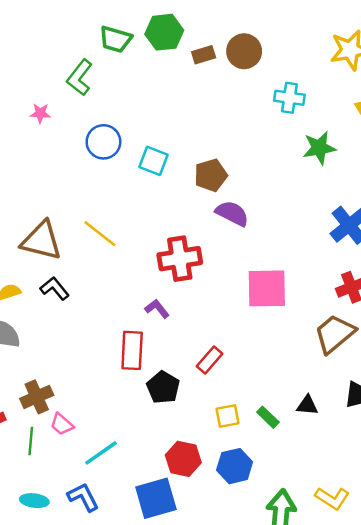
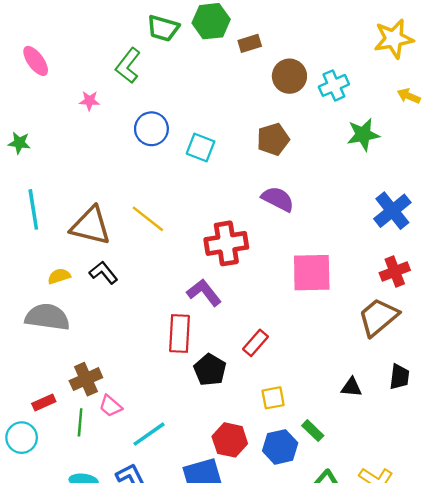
brown circle: (244, 51) -> (289, 76), moved
cyan cross: (289, 98) -> (334, 85), turned -32
brown pentagon: (211, 175) -> (273, 139), moved
purple L-shape: (157, 309) -> (204, 293), size x1.4
green rectangle: (268, 417) -> (313, 431), moved

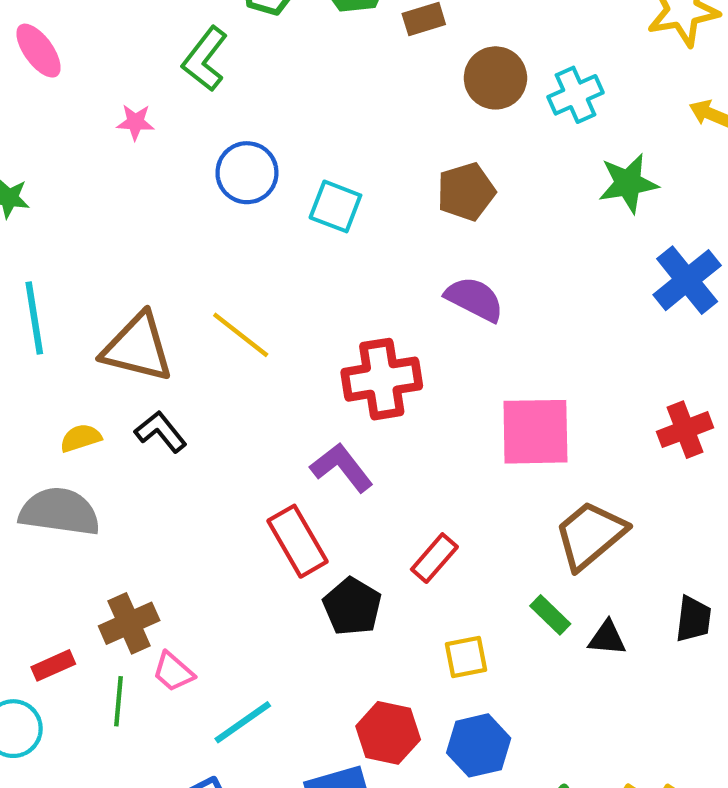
blue cross: (392, 211) -> (687, 280), moved
brown trapezoid: (378, 317) -> (590, 535), moved
red rectangle: (180, 333) -> (298, 541), turned -33
green rectangle: (313, 431) -> (550, 615), moved

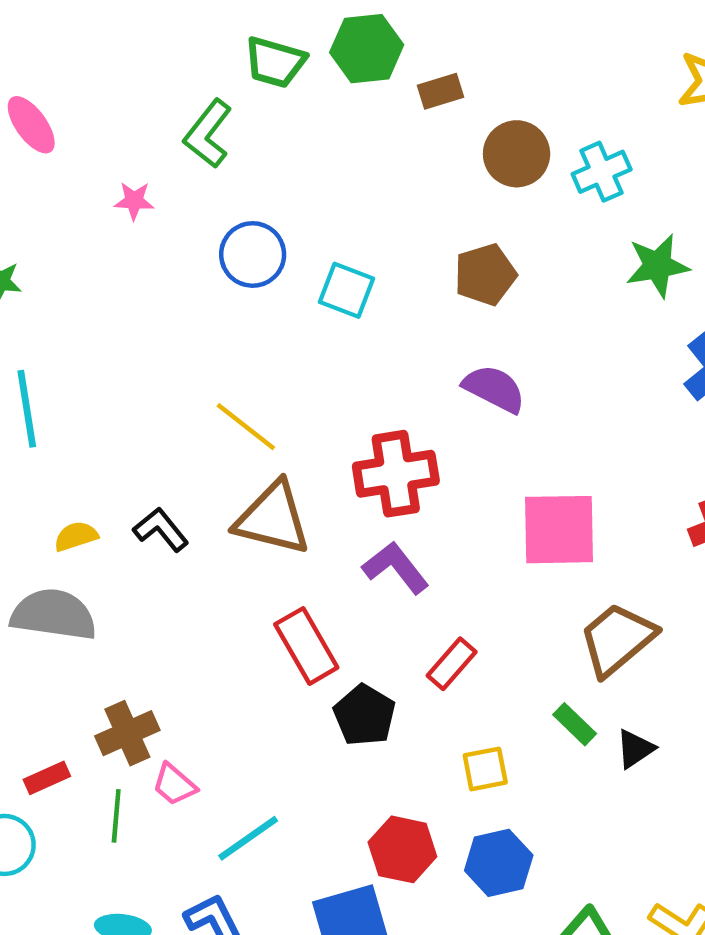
brown triangle: (137, 347) -> (273, 518), moved
purple L-shape: (342, 468) -> (396, 568), moved
black triangle: (607, 638) -> (635, 749), turned -39

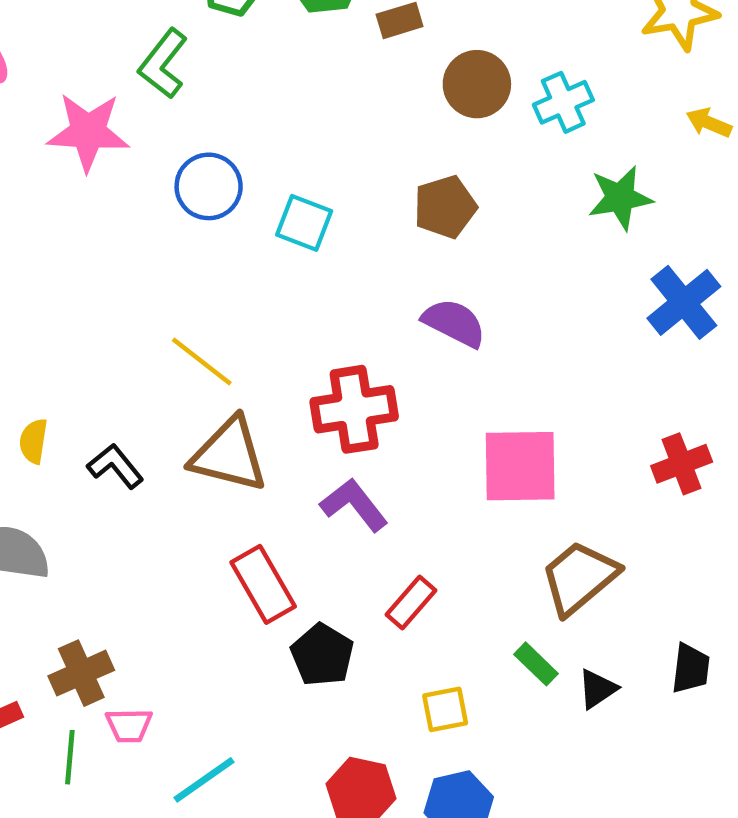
pink star: (134, 201) -> (88, 132), size x2.0
yellow semicircle: (76, 536) -> (33, 441), moved, turned -63
pink trapezoid: (174, 785) -> (129, 725), turned -42

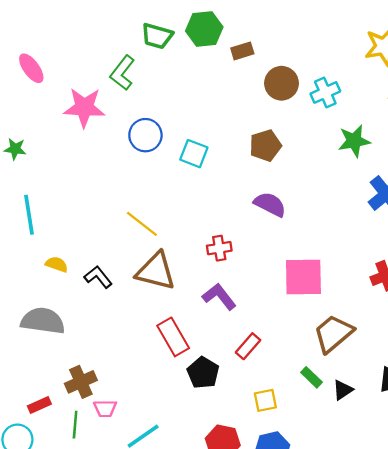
red cross: (354, 409) -> (219, 248), size x0.6
yellow semicircle: (33, 441) -> (57, 264), turned 100

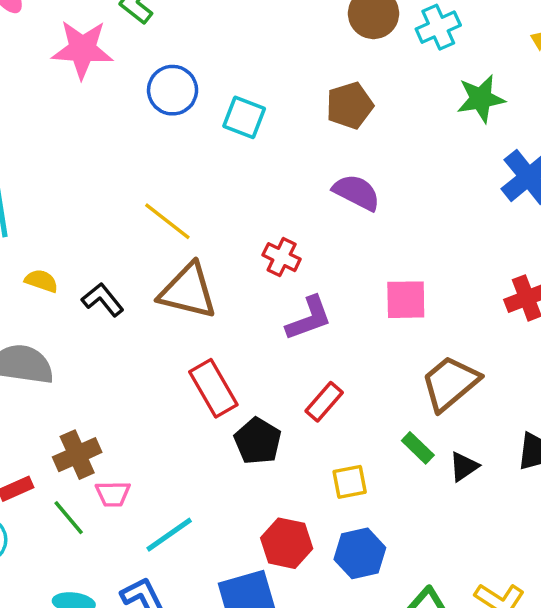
red cross: (219, 248) -> (282, 257), turned 35
pink square: (303, 277) -> (406, 300), size x0.7
purple L-shape: (219, 297) -> (309, 318), moved, turned 108
green line: (75, 425) -> (69, 518), turned -45

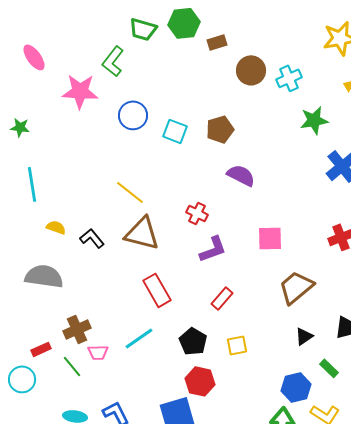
brown pentagon: (350, 105) -> (220, 129), moved
black pentagon: (258, 441) -> (193, 341), moved
green rectangle: (418, 448) -> (329, 368), moved
cyan line: (169, 535) -> (139, 338), moved
blue hexagon: (360, 553) -> (296, 387), moved

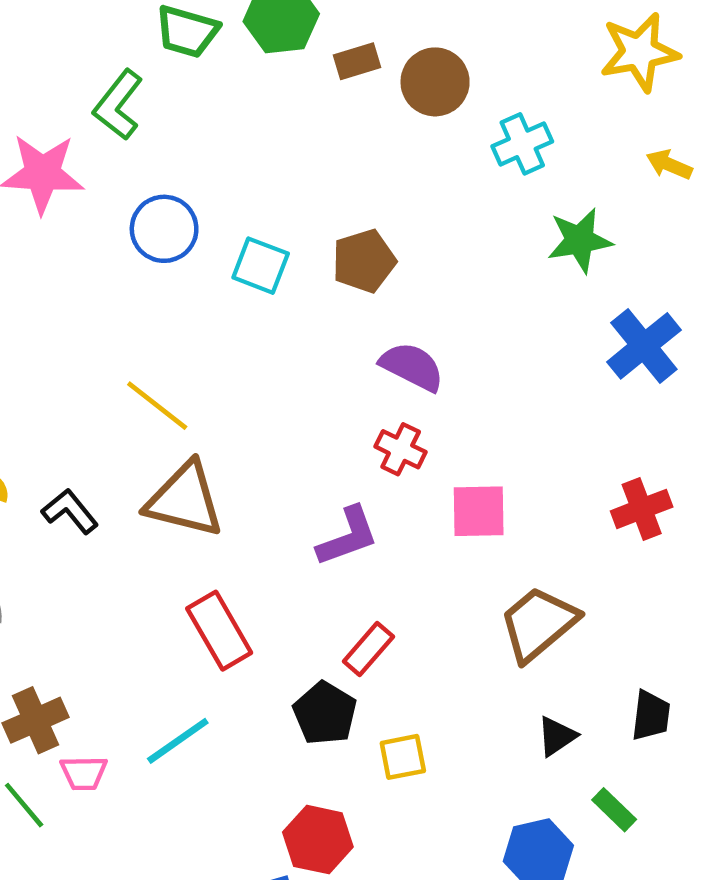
brown circle: (251, 70) -> (435, 82), moved
red cross: (197, 213) -> (401, 449), moved
black pentagon: (193, 341) -> (325, 713), moved

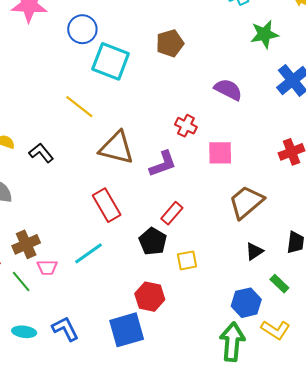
cyan square: (261, 266) -> (111, 61), moved, size x1.5
purple semicircle: (412, 367) -> (228, 90), moved
brown triangle: (185, 500) -> (117, 148), moved

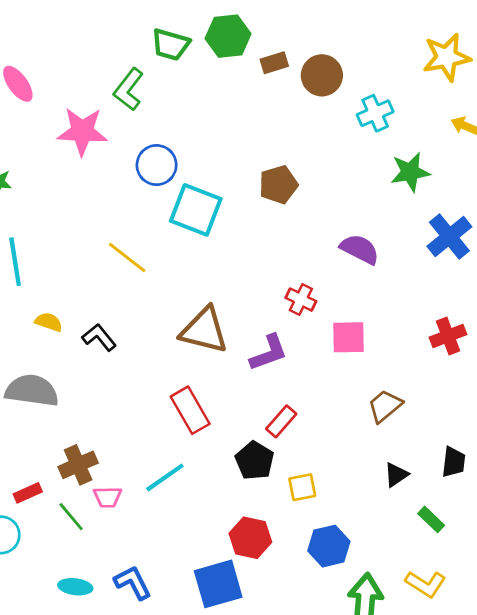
yellow line: (79, 107) -> (127, 257), moved
brown trapezoid: (246, 202) -> (385, 406), size x0.7
blue hexagon: (246, 303) -> (329, 546), moved

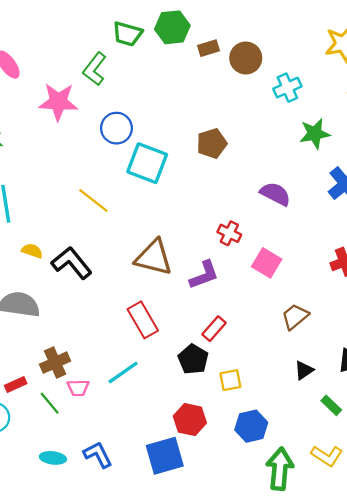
black L-shape: (99, 337) -> (72, 263), size x1.5
pink square: (348, 337) -> (267, 263), turned 32

